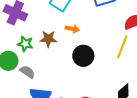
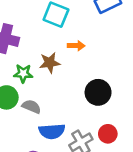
black circle: (83, 56) -> (98, 92), moved

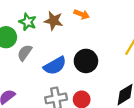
gray semicircle: (31, 107) -> (25, 53), turned -98
blue semicircle: (52, 131) -> (55, 66), moved, turned -45

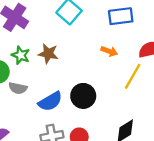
orange arrow: (82, 14) -> (109, 51), moved
gray semicircle: (25, 53) -> (18, 88), turned -112

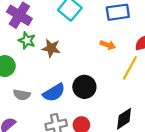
green star: (21, 55) -> (27, 40), moved
gray semicircle: (18, 88) -> (22, 95), moved

